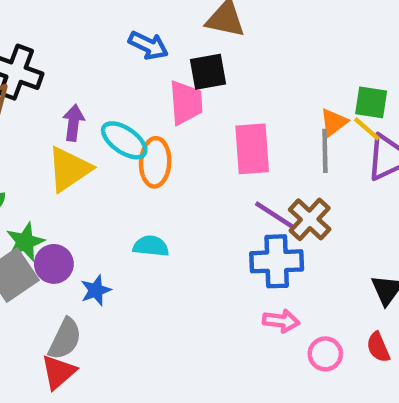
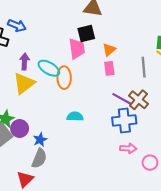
blue arrow: (148, 45) -> (17, 26), moved
orange triangle: (334, 122) -> (109, 50), moved
pink rectangle: (252, 149) -> (109, 68), size x0.6
cyan semicircle: (151, 246) -> (75, 116), moved
gray semicircle: (65, 339) -> (39, 158), moved

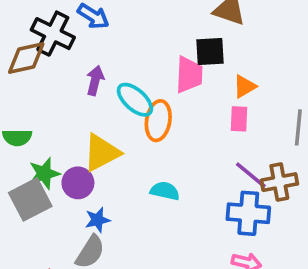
yellow triangle: (24, 83) -> (101, 153), moved
brown cross: (139, 100) -> (279, 182), turned 30
purple circle: (20, 128) -> (78, 183), moved

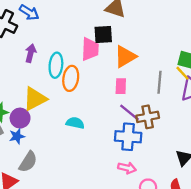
orange triangle: (244, 87) -> (125, 56), size x1.5
cyan ellipse: (135, 100) -> (56, 65), turned 55
pink rectangle: (239, 119) -> (121, 86), moved
blue star: (97, 220) -> (17, 136), moved

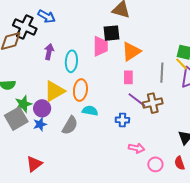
orange ellipse: (71, 78) -> (80, 90), moved
blue cross: (128, 137) -> (122, 120), moved, size x0.6
gray semicircle: (28, 162) -> (70, 125), moved

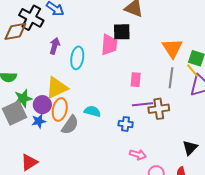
orange triangle: (131, 51) -> (172, 48), moved, turned -35
orange ellipse: (80, 90) -> (60, 109), moved
purple line: (137, 100) -> (142, 104), turned -48

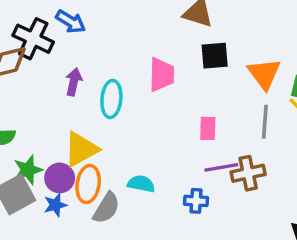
black square: (122, 32) -> (215, 56), moved

